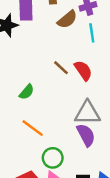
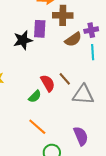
red semicircle: (83, 70) -> (48, 83), moved
gray triangle: (87, 113) -> (83, 95), moved

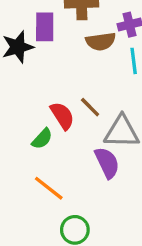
brown semicircle: (73, 39) -> (101, 41), turned 30
purple semicircle: (81, 136) -> (107, 163), moved

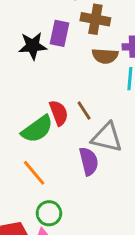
green semicircle: (42, 139) -> (37, 129), size x1.6

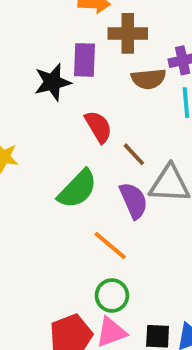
red semicircle: (59, 113) -> (98, 127), moved
purple semicircle: (89, 161) -> (134, 201), moved
orange line: (34, 173) -> (110, 246), moved

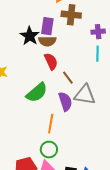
brown semicircle: (149, 79) -> (47, 41), moved
black star: (53, 82) -> (30, 36), turned -30
orange line: (110, 246) -> (51, 124), turned 54

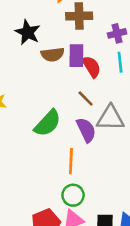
purple rectangle: (47, 26) -> (76, 56), moved
black star: (30, 36) -> (28, 32), moved
red semicircle: (51, 61) -> (91, 67), moved

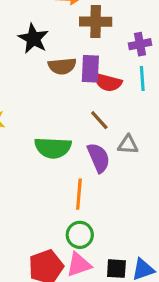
red semicircle: (91, 67) -> (108, 82), turned 135
gray triangle: (110, 118) -> (128, 145), size x0.6
green semicircle: (48, 123) -> (53, 148), turned 48

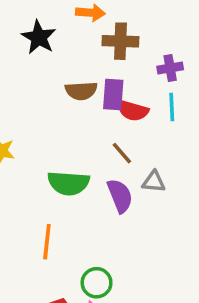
black star: (33, 39) -> (39, 37), moved
orange line: (79, 194) -> (47, 242), moved

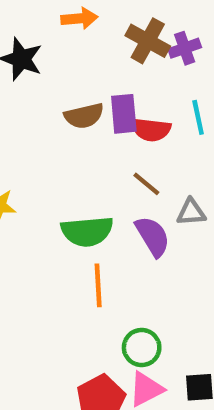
brown cross: (120, 41) -> (148, 41), moved, turned 36
purple cross: (170, 68) -> (185, 48), moved
orange line: (47, 242) -> (98, 285), moved

